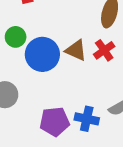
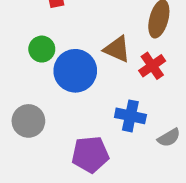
brown triangle: (76, 50) -> (117, 49), moved
blue cross: (87, 119) -> (130, 116), moved

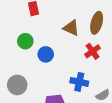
brown triangle: (117, 49) -> (71, 28), moved
blue circle: (75, 71) -> (46, 54), size x0.6

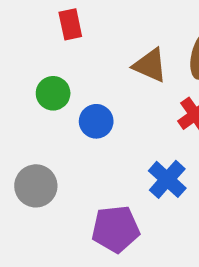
blue cross: (79, 82) -> (167, 179), turned 30

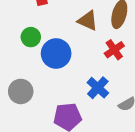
blue circle: (96, 121) -> (56, 54), size x1.5

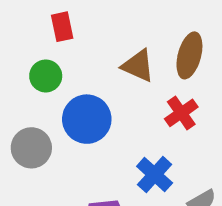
green circle: (31, 37) -> (46, 76), moved
gray circle: (21, 91) -> (31, 148), moved

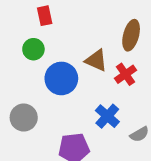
brown triangle: (138, 66) -> (96, 60), moved
gray circle: (31, 148) -> (24, 118), moved

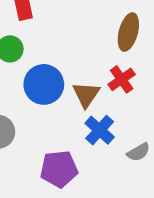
brown triangle: (96, 60) -> (86, 95), moved, turned 40

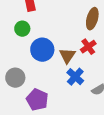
purple pentagon: (59, 169) -> (37, 100), moved, turned 30

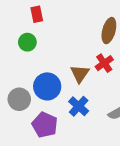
blue circle: (42, 50) -> (47, 86), moved
blue cross: (75, 77) -> (79, 106), moved

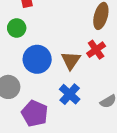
blue circle: (47, 86) -> (37, 59), moved

